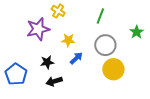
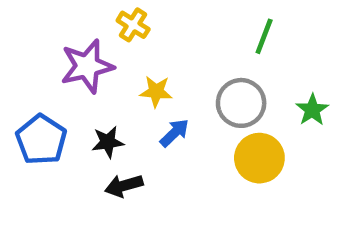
green line: (100, 16) -> (264, 36), moved
green star: (137, 32) -> (312, 110), moved
blue pentagon: (16, 74) -> (41, 140), moved

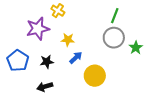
gray circle: (241, 103) -> (114, 38), moved
yellow circle: (259, 158) -> (95, 76), moved
black arrow: (124, 186) -> (45, 87), moved

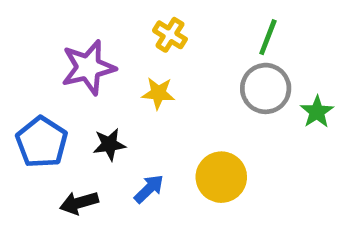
yellow cross: (58, 11) -> (170, 35), moved
blue arrow: (76, 58) -> (149, 189), moved
black arrow: (45, 87) -> (79, 203), moved

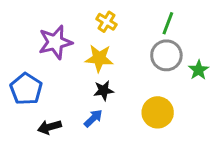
yellow star: (158, 93) -> (99, 58), size x1.4
black star: (109, 144) -> (104, 90), moved
yellow circle: (221, 177) -> (158, 112), moved

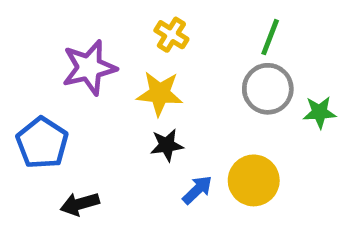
green star: (199, 70) -> (319, 112), turned 30
blue arrow: (93, 118) -> (197, 190), moved

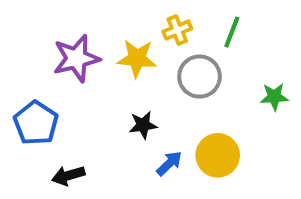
yellow cross: (171, 35) -> (177, 30), moved, turned 36
gray circle: (268, 89) -> (200, 77), moved
yellow star: (160, 93) -> (137, 58), moved

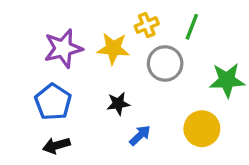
green star: (274, 97) -> (227, 80), size x1.5
blue pentagon: (36, 123) -> (53, 102), moved
yellow circle: (218, 155) -> (202, 129), moved

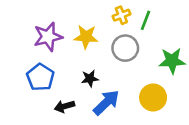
yellow cross: (147, 25) -> (121, 15), moved
blue arrow: (140, 135) -> (106, 103), size x1.6
black arrow: (56, 145) -> (64, 106), moved

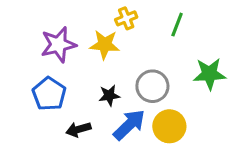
yellow cross: (121, 15) -> (126, 18), moved
gray circle: (125, 48) -> (152, 86), moved
yellow circle: (153, 97) -> (169, 126), moved

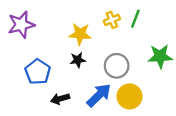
yellow cross: (126, 18) -> (112, 20), moved
purple star: (58, 45) -> (21, 25), moved
black star: (109, 95) -> (78, 60), moved

